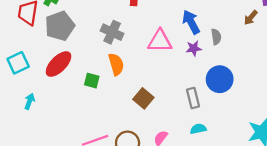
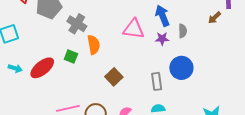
gray cross: (112, 32) -> (77, 24), moved
red ellipse: (59, 64) -> (42, 68), moved
cyan arrow: (29, 101) -> (15, 68), turned 80

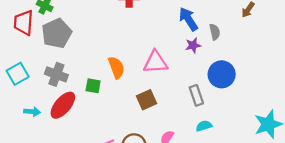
gray cross: (77, 24) -> (56, 74), moved
pink triangle: (134, 29) -> (155, 62), moved
brown square: (114, 77) -> (147, 100), turned 30

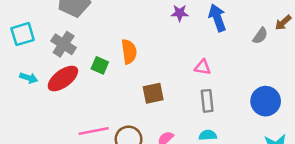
gray semicircle: (215, 32) -> (260, 36), moved, turned 35
purple star: (193, 45) -> (180, 13), moved
pink triangle: (155, 62) -> (203, 67), moved, size x0.6
blue circle: (222, 74) -> (266, 101), moved

